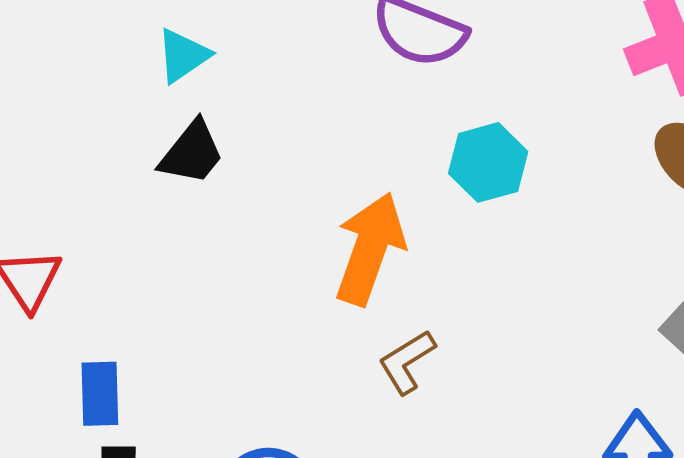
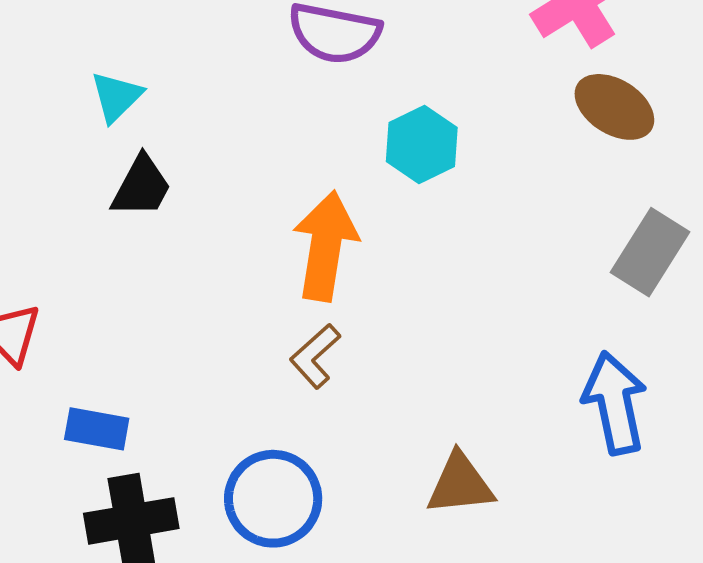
brown L-shape: (407, 362) -> (315, 356), moved
blue rectangle: (100, 394) -> (97, 429), turned -68

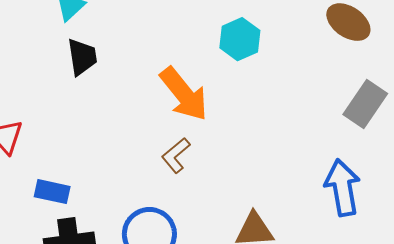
black trapezoid: (141, 187) -> (82, 57), turned -39
orange arrow: (325, 246) -> (184, 94), turned 130

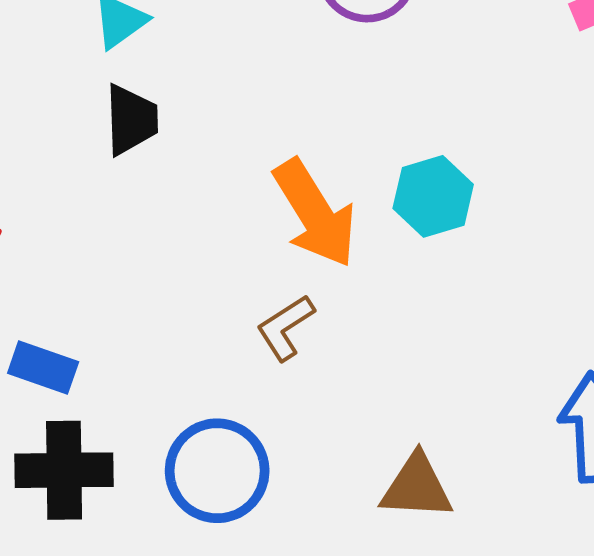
cyan hexagon: (240, 39) -> (433, 196), moved

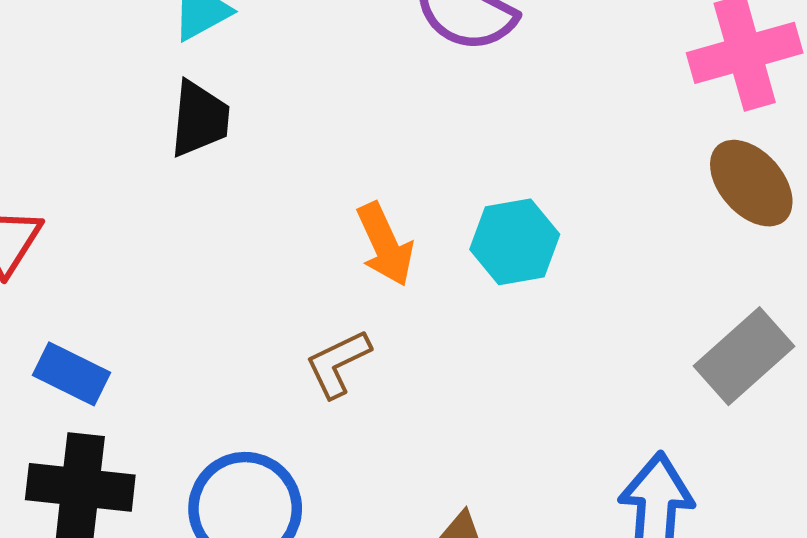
orange arrow: (315, 213) -> (385, 244), size x0.7

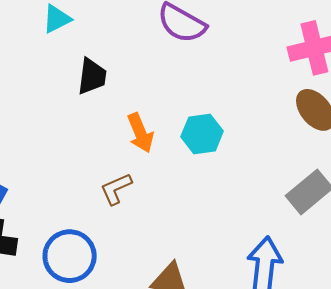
black trapezoid: (200, 119) -> (92, 76), moved

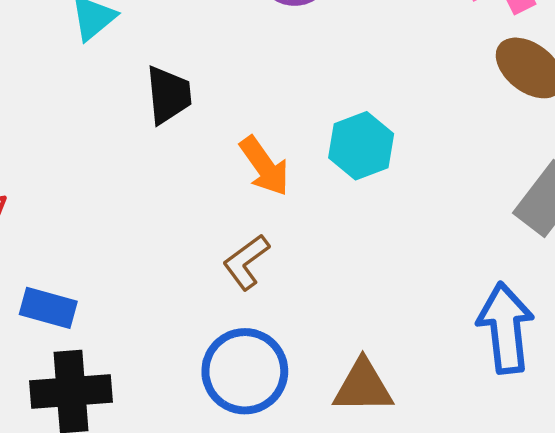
blue circle: (70, 256) -> (245, 371), moved

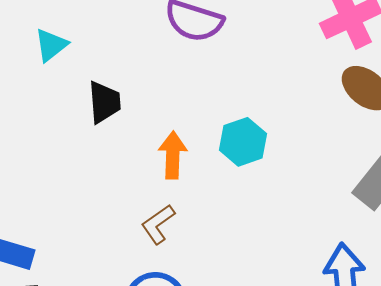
orange arrow: (264, 166) -> (173, 155), turned -144

